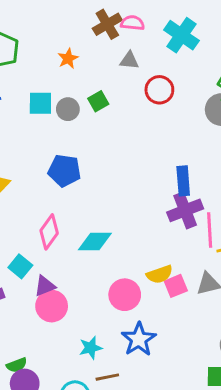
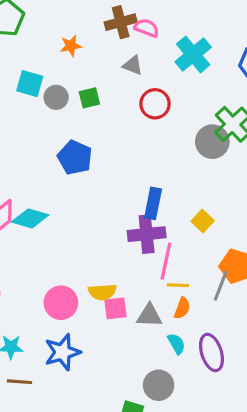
blue pentagon: (64, 171) -> (75, 157), moved
cyan diamond: (95, 242) -> (30, 218), moved

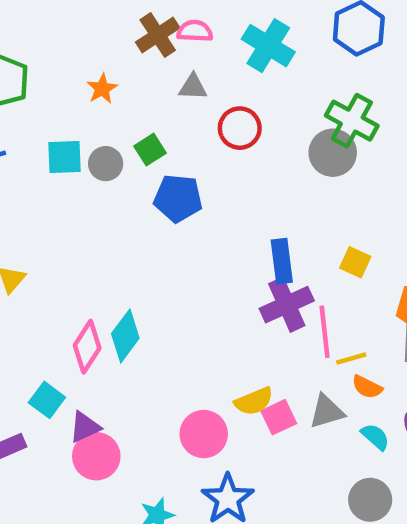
blue pentagon: (75, 157) -> (178, 198), moved
cyan diamond: (30, 218) -> (125, 336), turned -51
orange semicircle: (182, 308) -> (367, 387), turned 115

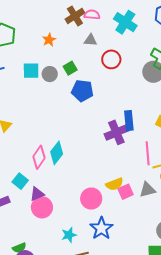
purple cross: (287, 305) -> (116, 132), moved

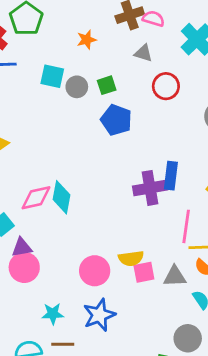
cyan diamond: (57, 153) -> (61, 197), turned -40
pink diamond: (39, 157) -> (36, 198), turned 30

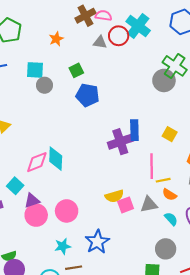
red circle: (166, 86) -> (119, 36), moved
gray circle: (77, 87) -> (44, 85), moved
pink circle: (95, 271) -> (67, 211), moved

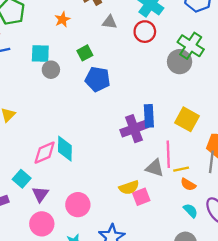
red circle: (119, 36) -> (145, 32), moved
yellow square: (170, 134) -> (187, 119), size x1.5
purple triangle: (32, 201) -> (40, 194), turned -35
gray triangle: (149, 204) -> (155, 168), moved, turned 30
pink circle: (36, 215) -> (42, 224), moved

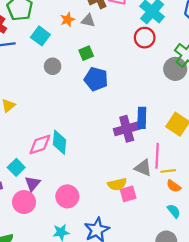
gray triangle: (110, 22) -> (88, 21), moved
cyan square: (40, 53) -> (40, 36), moved, turned 30
pink circle: (42, 224) -> (24, 202), moved

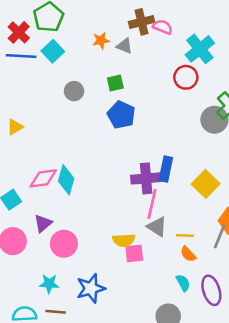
cyan square: (40, 36) -> (53, 51), moved
pink line: (157, 156) -> (152, 204), moved
purple triangle: (33, 184) -> (43, 223), moved

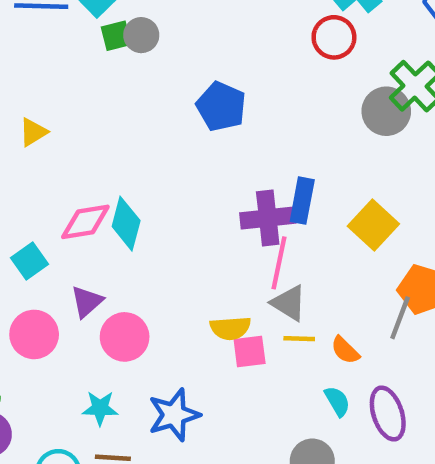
green square: (115, 83) -> (116, 36), moved
gray circle: (74, 91) -> (141, 35), moved
yellow line: (185, 235) -> (299, 339), moved

